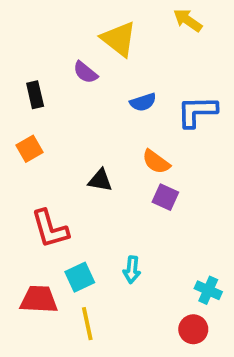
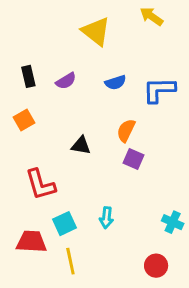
purple semicircle: (85, 72) -> (66, 81), moved, turned -70
orange semicircle: (156, 162) -> (126, 130), turned 80
cyan cross: (208, 290) -> (173, 222), moved

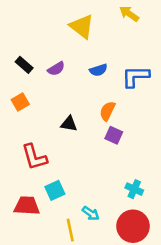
black rectangle: (28, 76) -> (24, 65), turned -36
cyan arrow: (106, 218) -> (91, 213), moved, turned -60
cyan cross: (173, 222) -> (134, 189), moved
yellow line: (70, 261) -> (70, 230), moved
red circle: (156, 266) -> (133, 226), size x1.6

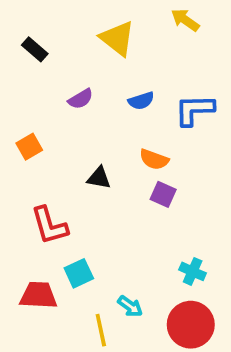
black rectangle: (24, 65) -> (35, 49), moved
orange semicircle: (107, 111) -> (154, 159), turned -96

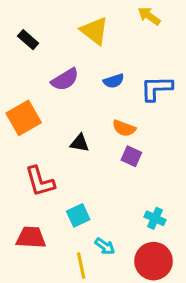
purple semicircle: (81, 99) -> (65, 79), size x1.4
orange square: (29, 147) -> (24, 118), size x1.6
cyan square: (79, 273) -> (78, 215), moved

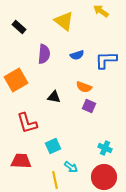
purple semicircle: (65, 79) -> (44, 54), turned -54

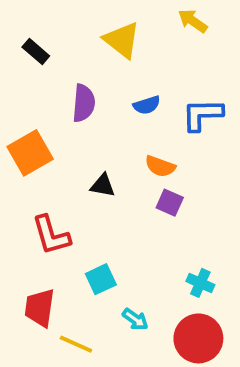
red trapezoid: (21, 161) -> (40, 308), turned -85
yellow line: (55, 180) -> (76, 344), moved, turned -54

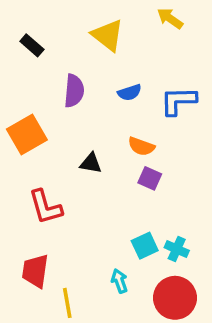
cyan square: (101, 279) -> (145, 246), moved
cyan arrow: (135, 319) -> (119, 281), turned -145
yellow line: (76, 344) -> (67, 303), turned 56

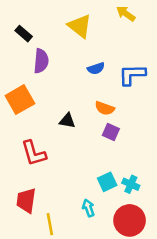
purple semicircle: (74, 91) -> (41, 61), moved

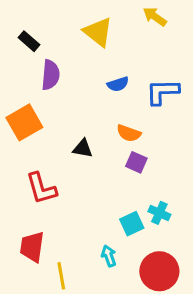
cyan cross: (131, 184) -> (159, 213), moved

